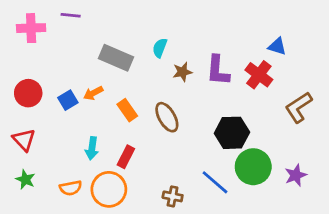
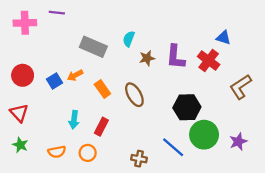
orange circle: (109, 189) -> (88, 153), size x0.6

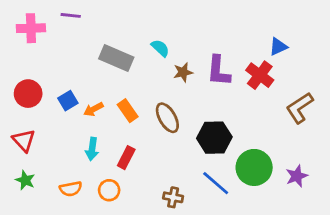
blue triangle: (223, 38) -> (278, 47), turned -42
cyan semicircle: (129, 39) -> (160, 48), turned 112
orange arrow: (75, 75) -> (93, 109), moved
black hexagon: (187, 107) -> (214, 138), moved

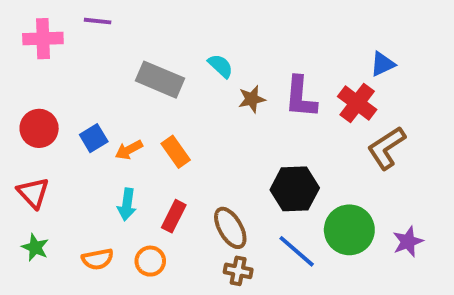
brown L-shape: (300, 108) -> (386, 148), moved
brown ellipse: (167, 118) -> (230, 228), moved

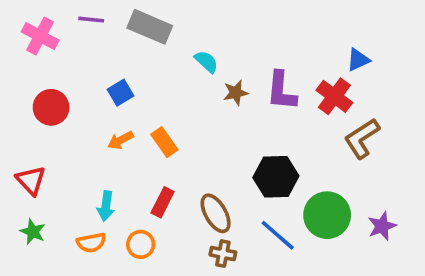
pink cross: (43, 39) -> (40, 36), turned 30
gray rectangle: (160, 80) -> (150, 27), moved
red circle: (39, 128) -> (51, 107), moved
blue square: (94, 138) -> (121, 93), moved
cyan arrow: (127, 204) -> (106, 206), moved

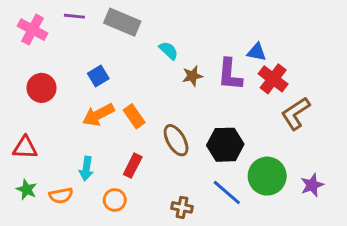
blue triangle: (358, 60) -> (257, 52), moved, turned 36
orange arrow: (121, 140) -> (98, 115), size x1.5
red triangle: (31, 180) -> (25, 148), turned -45
brown ellipse: (216, 213) -> (176, 140), moved
orange semicircle: (91, 243) -> (61, 195), moved

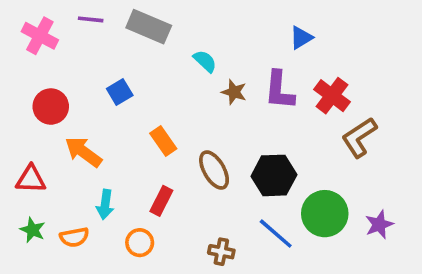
blue triangle: (257, 52) -> (301, 38), moved, turned -42
brown star: (192, 76) -> (234, 92), turned 30
orange arrow: (98, 115) -> (83, 152), moved, turned 64

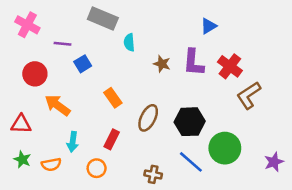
purple line: (91, 19) -> (63, 44), moved
cyan semicircle: (205, 61) -> (129, 42), moved, turned -138
brown ellipse: (214, 170) -> (148, 118), turned 56
purple star: (379, 224) -> (274, 162), moved

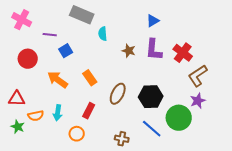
blue triangle: (208, 26) -> (153, 21), moved
orange arrow: (58, 105) -> (58, 80), moved
purple star: (274, 162) -> (198, 101), moved
orange semicircle: (51, 164) -> (36, 116), moved

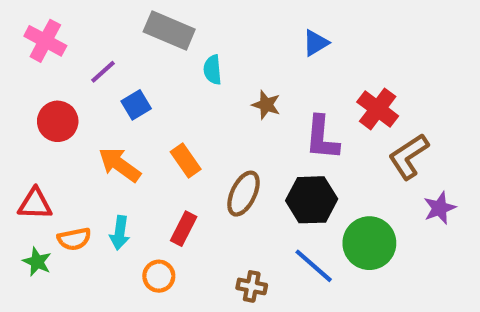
purple line: (50, 35) -> (103, 72), turned -48
purple L-shape: (154, 50) -> (322, 138), moved
purple star: (198, 101) -> (440, 208), moved

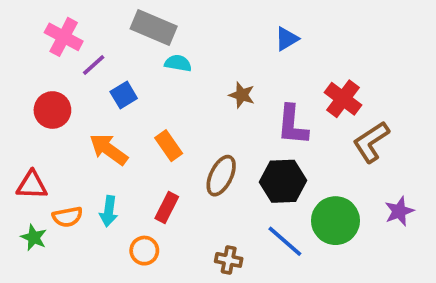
pink cross: (45, 41) -> (64, 37), moved
cyan semicircle: (213, 70) -> (178, 63), moved, turned 105
purple star: (440, 208) -> (399, 211), moved

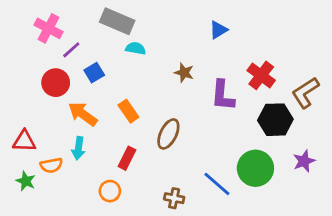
red circle: (52, 110) -> (56, 83), moved
brown L-shape: (371, 142) -> (305, 93), moved
black hexagon: (283, 181) -> (275, 120), moved
cyan arrow: (109, 211) -> (78, 148), moved

